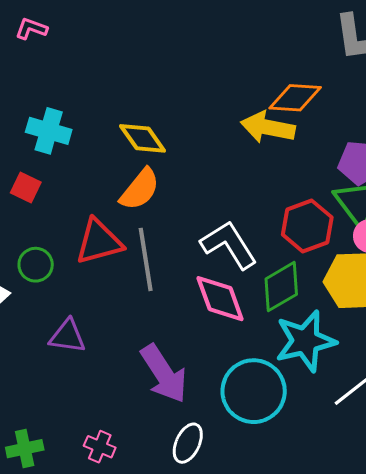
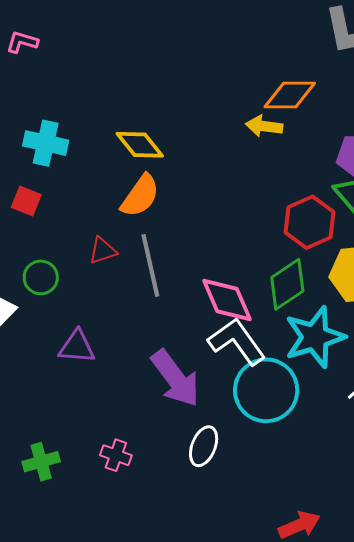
yellow arrow: (268, 127) -> (264, 126), size x0.7
red triangle: (99, 242) -> (103, 251), size x0.6
white L-shape: (229, 245) -> (237, 342), moved

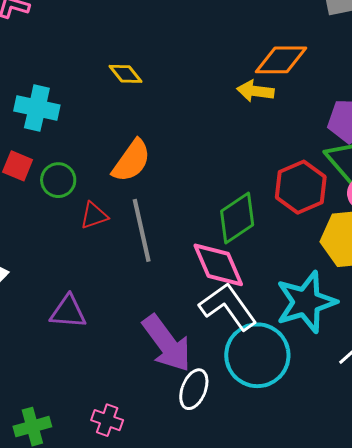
yellow diamond: (140, 145) -> (125, 74), moved, size x0.7
green circle: (41, 277) -> (58, 180), moved
green diamond: (287, 284) -> (237, 218), moved
white ellipse: (204, 446) -> (194, 389), moved

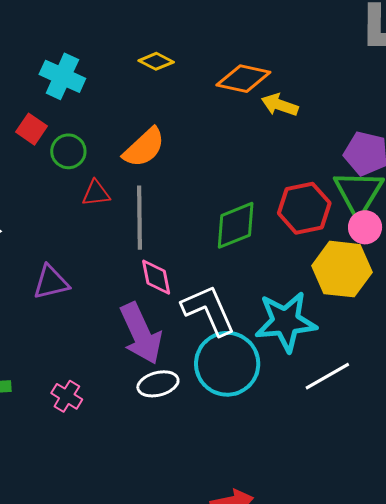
orange diamond: (281, 60) -> (243, 79), moved
yellow diamond: (125, 74) -> (156, 61), turned -36
pink diamond: (218, 265) -> (156, 277), moved, size x0.7
purple triangle: (68, 312) -> (51, 282), turned -30
white ellipse: (194, 389) -> (158, 384), turned 42

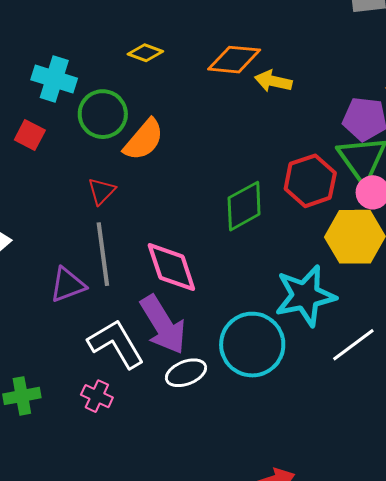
green circle: (68, 151) -> (103, 114), moved, size x1.4
red triangle: (96, 193) -> (102, 191), turned -32
gray line: (140, 218) -> (103, 254), moved
pink diamond: (156, 277) -> (171, 267), size x1.5
white L-shape: (209, 310) -> (116, 344), moved

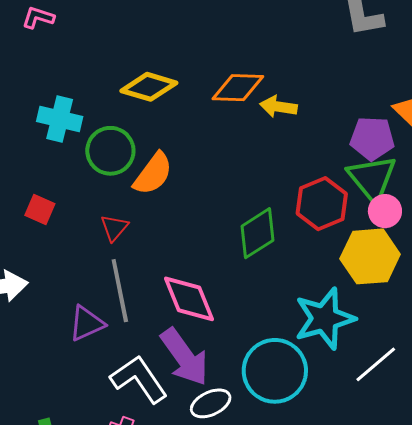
yellow diamond: (145, 53) -> (149, 87), size x1.6
red square: (30, 135) -> (40, 210), moved

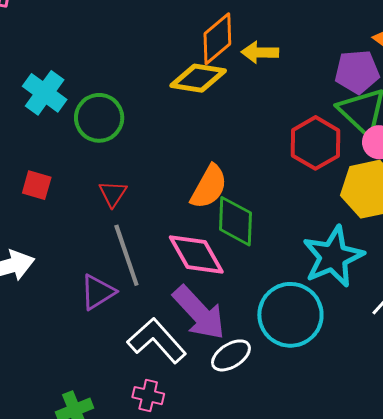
yellow diamond: (149, 87) -> (198, 78), moved
orange diamond: (238, 88) -> (217, 39), turned -34
cyan cross: (60, 119) -> (45, 93), turned 30
orange semicircle: (153, 174) -> (209, 187), moved
green diamond: (257, 233) -> (235, 221), moved, turned -48

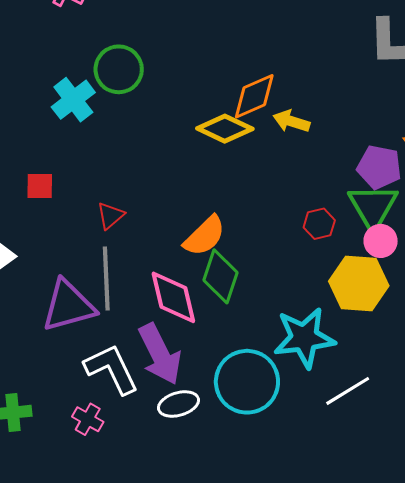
green circle: (99, 118) -> (119, 69), moved
red hexagon: (315, 143) -> (319, 224), size x0.6
red square: (37, 185) -> (40, 186), turned -32
purple triangle: (98, 292) -> (68, 306), size x1.5

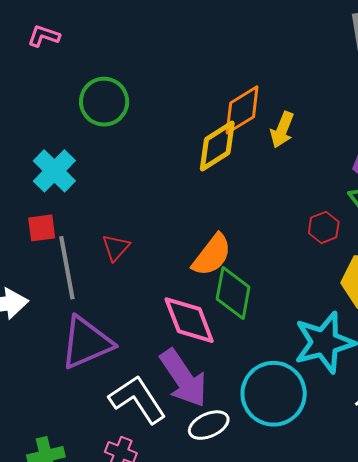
cyan cross: (73, 100) -> (54, 171), moved
yellow arrow: (291, 121) -> (282, 130), turned -78
yellow diamond: (225, 129) -> (217, 146), turned -50
gray line: (106, 278) -> (67, 268), moved

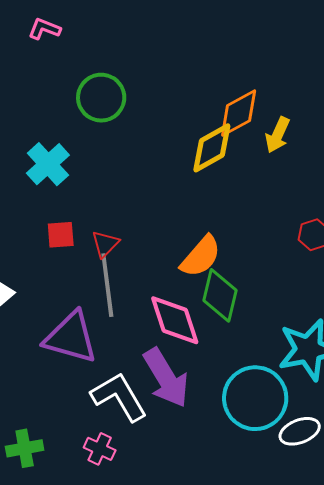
red square: (42, 228) -> (61, 235), moved
gray line: (67, 268) -> (107, 285), moved
purple triangle: (86, 343) -> (71, 337), turned 36
white ellipse: (209, 425) -> (300, 431), moved

